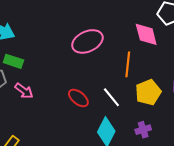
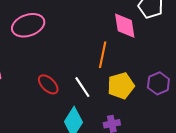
pink ellipse: (87, 41) -> (28, 25), moved

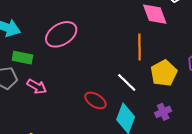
red ellipse: (48, 84) -> (95, 100), moved

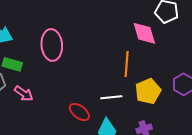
pink ellipse: (61, 34) -> (52, 45), turned -68
white line: (127, 83) -> (111, 97), turned -55

